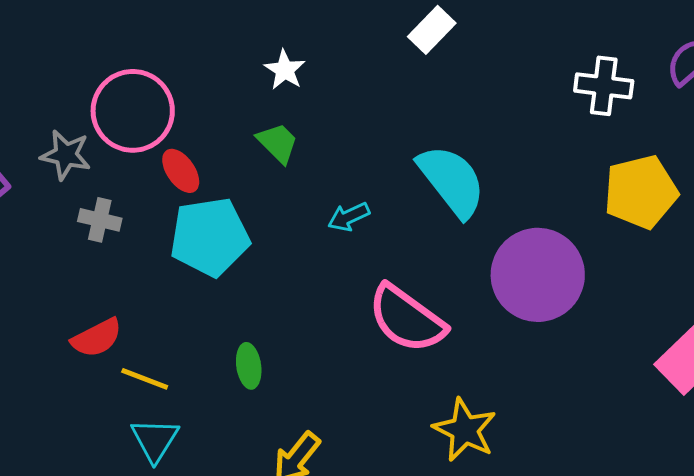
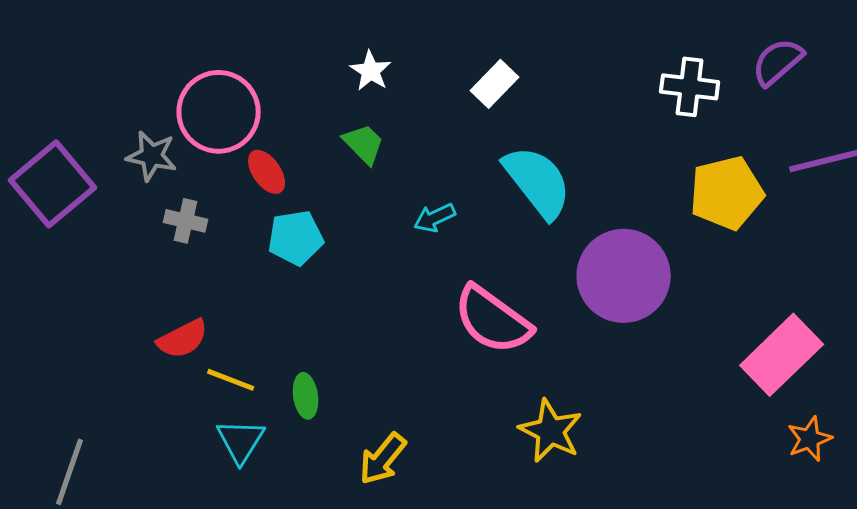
white rectangle: (432, 30) -> (495, 84), moved
cyan pentagon: (210, 237) -> (296, 238), size x0.7
green ellipse: (249, 366) -> (306, 396), moved

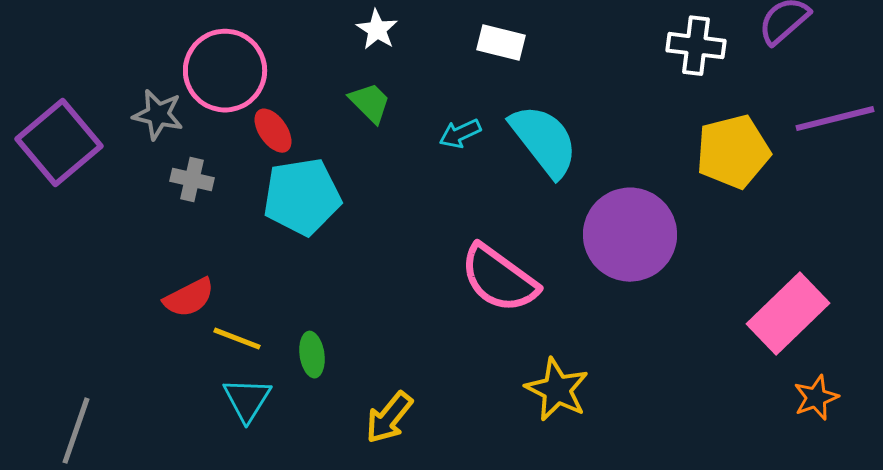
white rectangle: (495, 84) -> (501, 43), turned 60
cyan arrow: (435, 218) -> (460, 134), moved
cyan pentagon: (296, 238) -> (302, 197), size x1.4

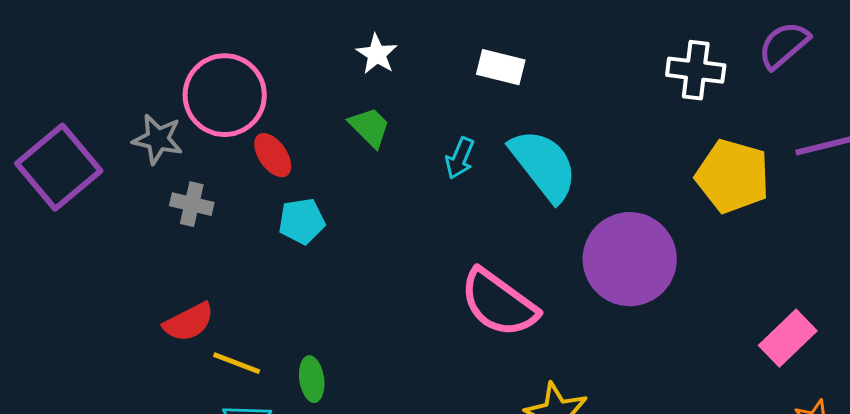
cyan arrow: (460, 134) -> (460, 158), turned -42
yellow pentagon: (733, 152) -> (733, 176), turned 30
cyan pentagon: (302, 197) -> (302, 221), size x0.6
pink rectangle: (788, 314) -> (788, 338), size x0.7

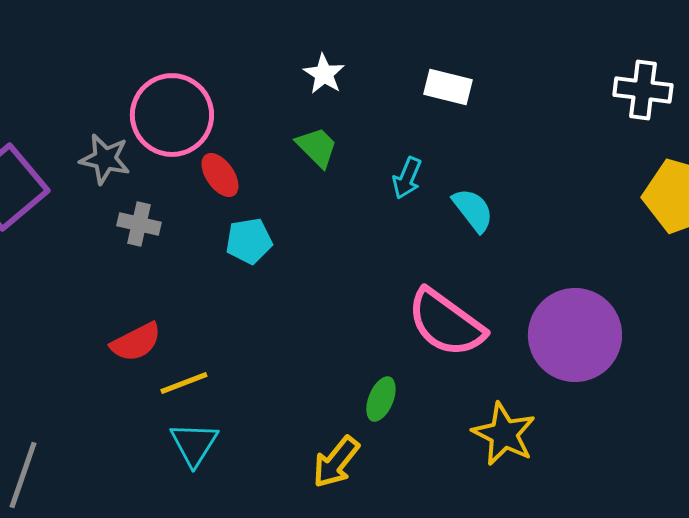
cyan semicircle: (544, 165) -> (473, 210), moved, size x0.6
purple circle: (630, 259) -> (575, 335), moved
yellow line: (237, 363) -> (184, 383), turned -42
green ellipse: (312, 379) -> (381, 399), moved, turned 30

